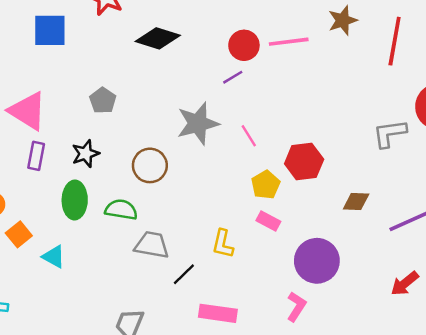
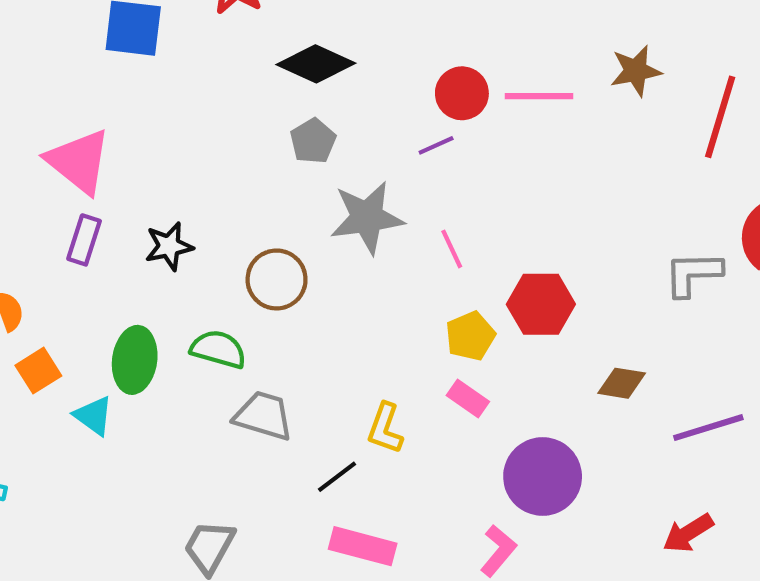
gray pentagon: (103, 100) -> (313, 141), moved
green ellipse: (75, 200) -> (135, 360), moved
black line: (184, 274) -> (337, 477), moved

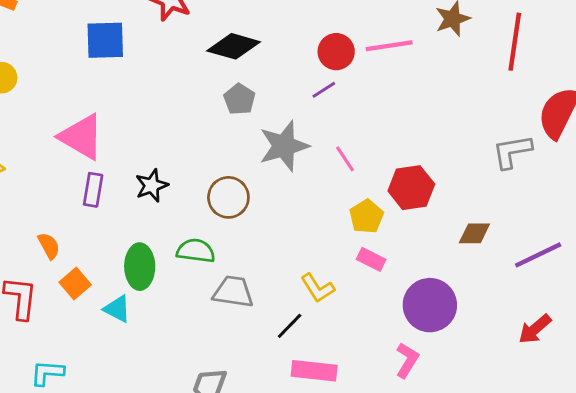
yellow L-shape: (385, 428) -> (318, 288), turned -44

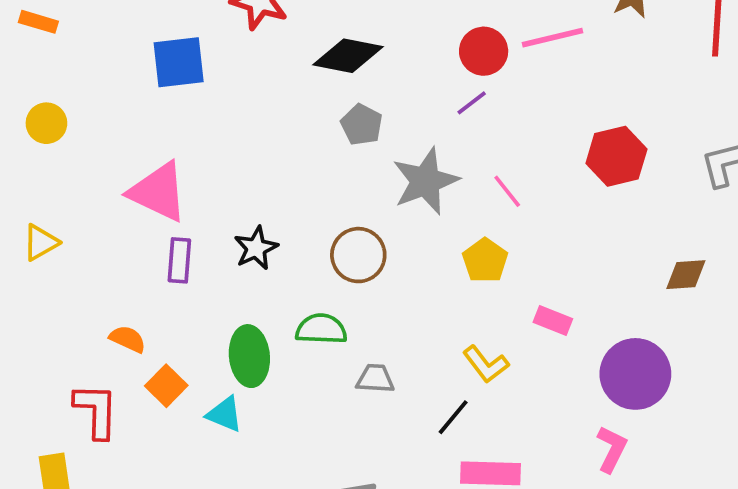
red hexagon: (411, 188) -> (616, 156), moved
yellow pentagon: (366, 216) -> (485, 261), moved
orange semicircle: (49, 246) -> (128, 339), turned -32
gray trapezoid: (233, 292) -> (375, 379), size x0.7

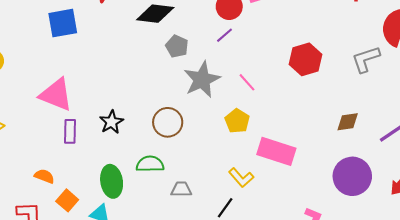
gray pentagon: (362, 125) -> (177, 46), moved
pink rectangle: (553, 321) -> (276, 151), size x1.8
purple circle: (635, 374) -> (352, 176), moved

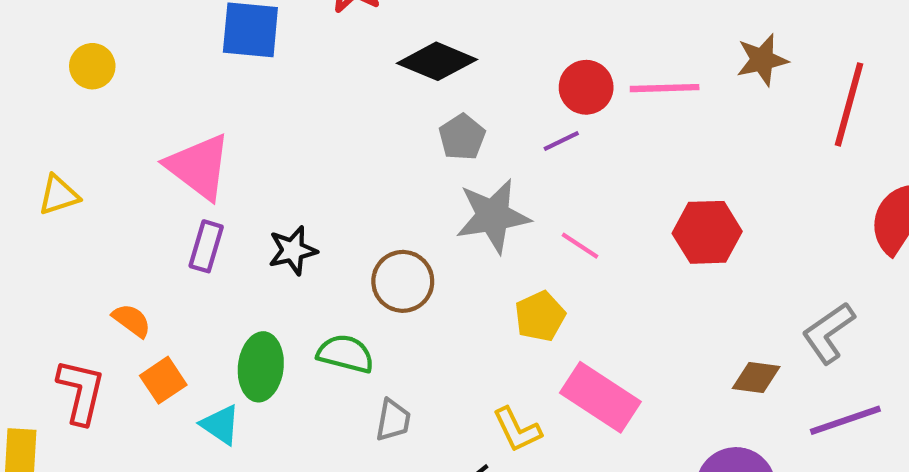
gray L-shape: (366, 59) -> (828, 333), moved, turned -32
pink line: (247, 82) -> (580, 246), turned -30
gray trapezoid: (181, 189) -> (393, 420), turned 85

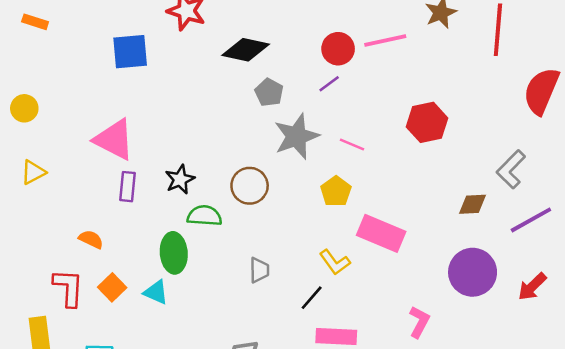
yellow circle: (92, 66) -> (24, 108), moved
green semicircle: (345, 354) -> (204, 216), moved
orange square: (163, 380) -> (112, 287), moved

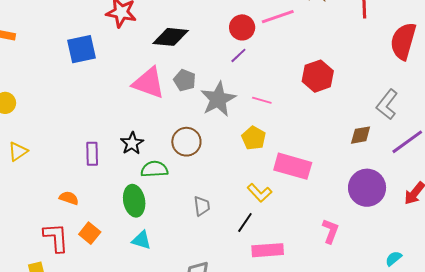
gray pentagon: (269, 92) -> (185, 80), moved
pink triangle: (114, 140) -> (149, 83), moved
cyan triangle: (156, 292) -> (141, 240), moved

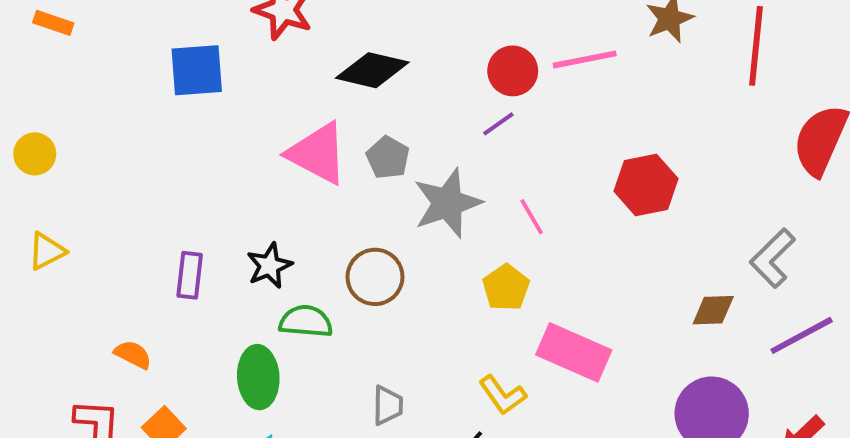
pink line: (262, 100) -> (532, 217), turned 36

